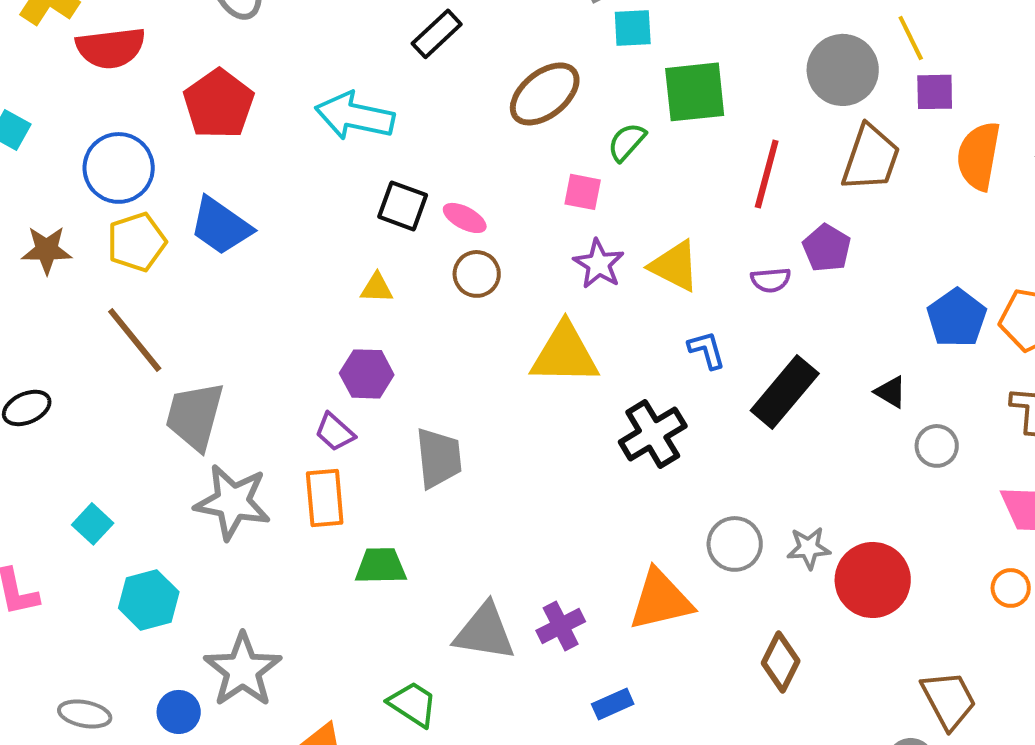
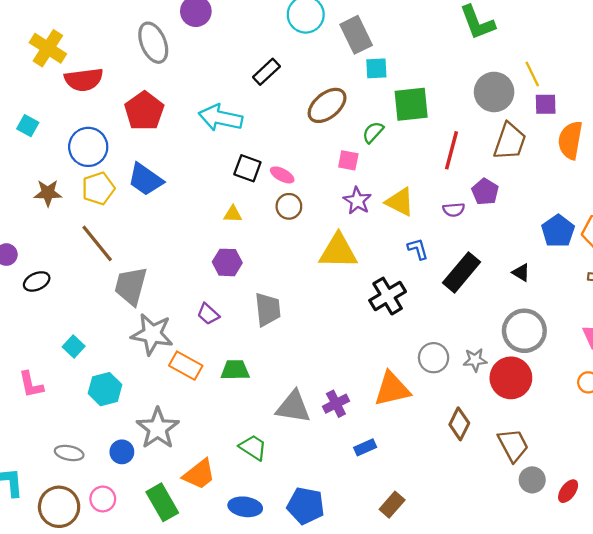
purple trapezoid: (335, 432) -> (208, 314), moved
gray circle: (937, 446) -> (524, 331), moved, size x1.8
orange rectangle: (325, 498) -> (186, 366), moved, turned -56
brown trapezoid: (949, 700) -> (513, 445), moved

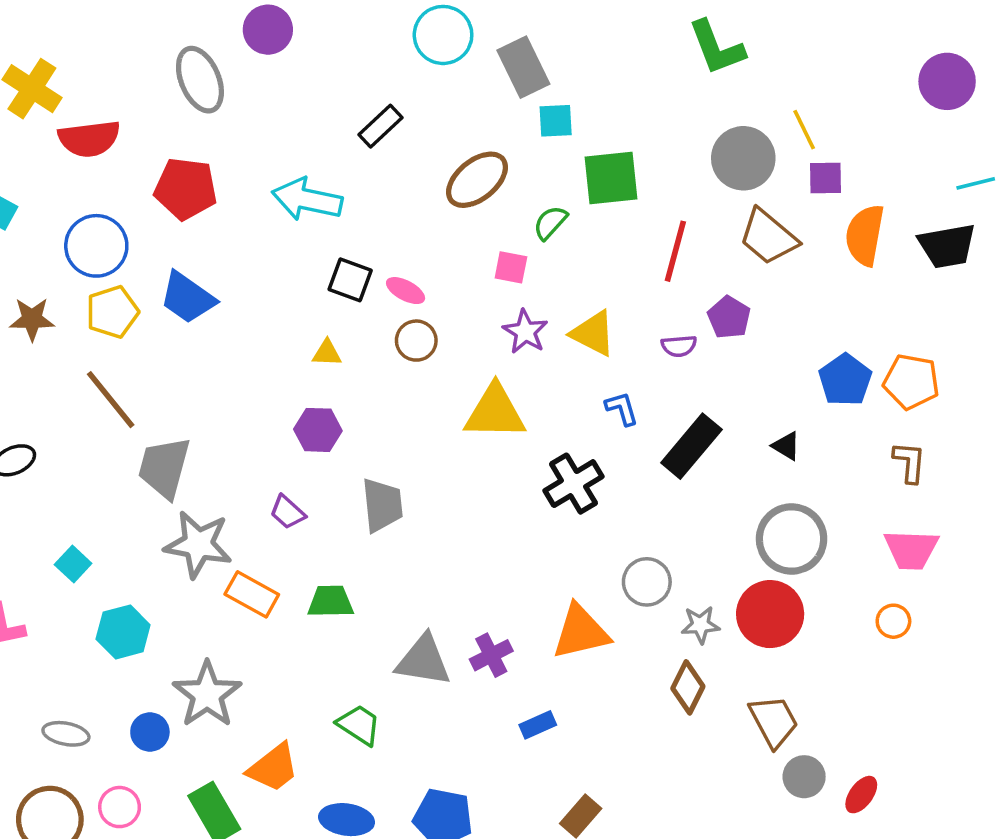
red pentagon: (144, 111) -> (186, 189), turned -30
brown trapezoid: (510, 141) -> (768, 237), turned 111
gray star: (475, 360) -> (700, 625), moved

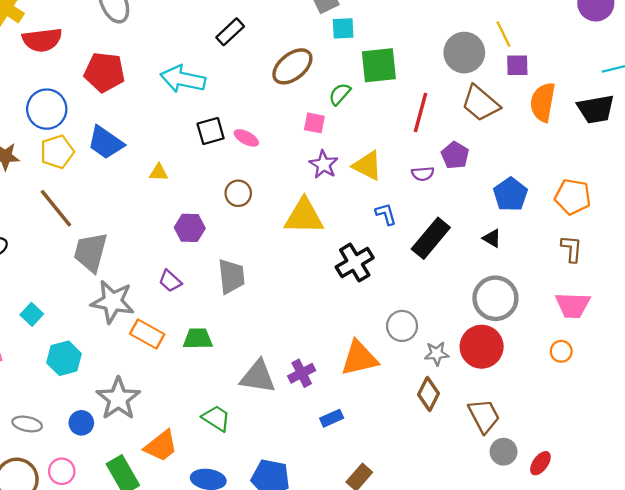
black square: (350, 280) -> (211, 131), turned -36
brown circle: (416, 341) -> (238, 193), moved
yellow triangle: (327, 353) -> (159, 173), moved
blue pentagon: (845, 380) -> (510, 194), moved

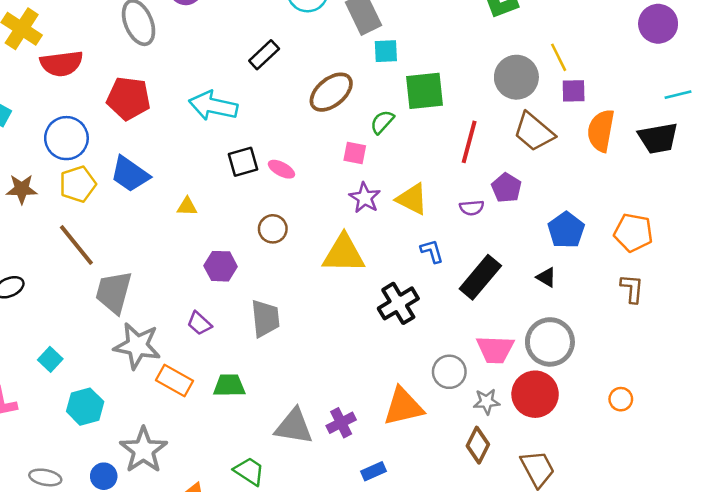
pink trapezoid: (573, 305) -> (495, 349), moved

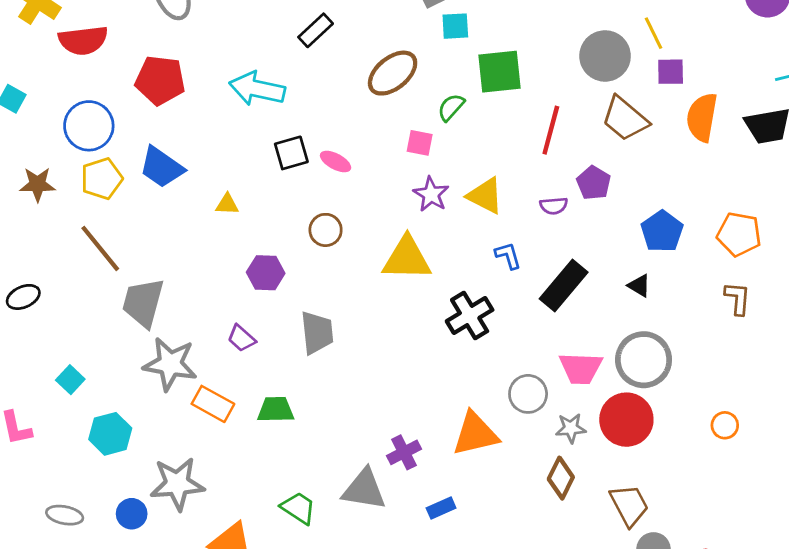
gray triangle: (294, 426) -> (364, 489), moved
gray star: (143, 450) -> (177, 484), turned 30

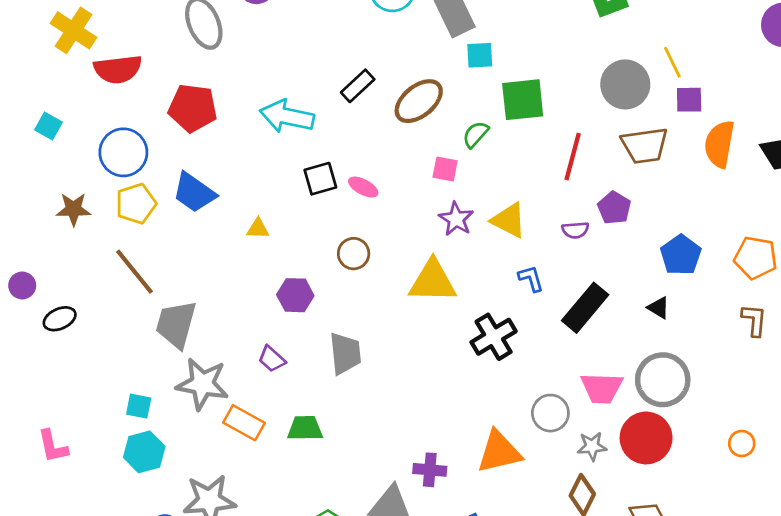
black rectangle: (316, 30) -> (358, 86), moved
brown trapezoid: (625, 119) -> (645, 145), turned -48
cyan square: (70, 380) -> (139, 406), moved, turned -32
purple cross: (404, 452) -> (430, 470), turned 32

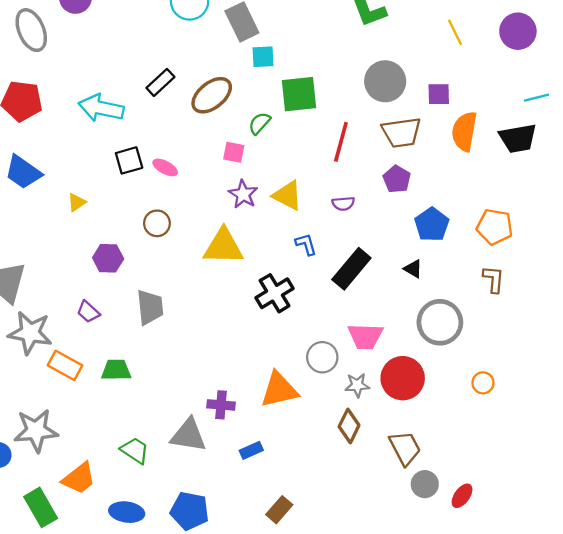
yellow line: (672, 62) -> (455, 32), moved
purple pentagon: (614, 208) -> (397, 179), moved
yellow triangle: (258, 229) -> (77, 202), turned -36
gray circle: (663, 380) -> (440, 322), moved

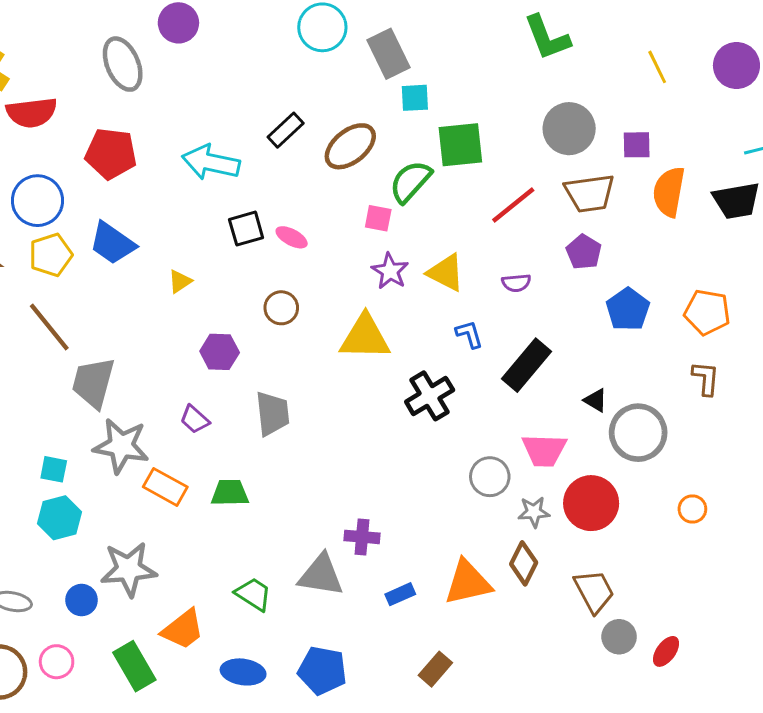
green semicircle: (259, 123) -> (410, 182), size x1.5
red line: (341, 142) -> (513, 205), turned 36
black triangle: (413, 269) -> (596, 400), moved
orange triangle: (279, 390) -> (468, 582), moved

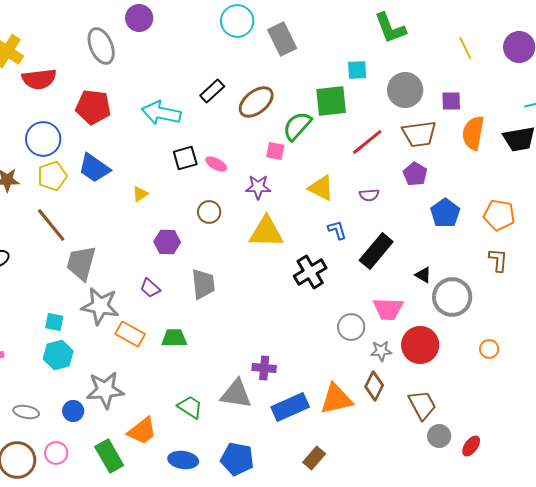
cyan square: (415, 98) -> (357, 70), moved
purple star: (390, 271) -> (258, 187), moved, turned -30
blue rectangle: (400, 594) -> (290, 407), size x1.8

